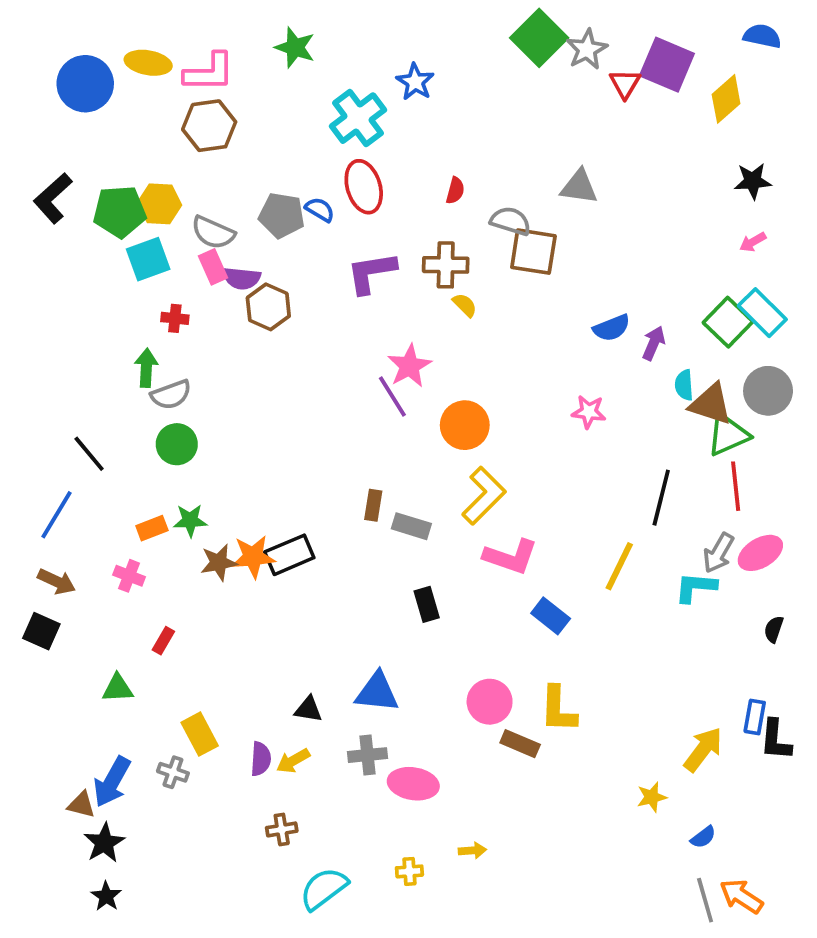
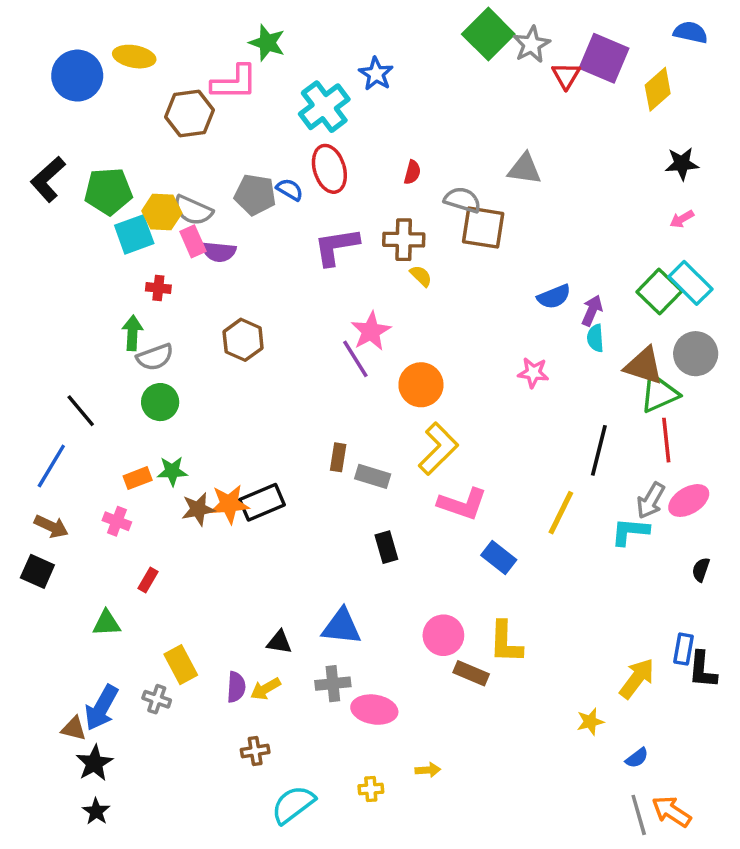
pink L-shape: (209, 72) -> (234, 82), moved
yellow hexagon: (160, 204) -> (162, 212), moved
brown hexagon: (268, 307) -> (243, 340), moved
cyan semicircle: (684, 385) -> (595, 338), moved

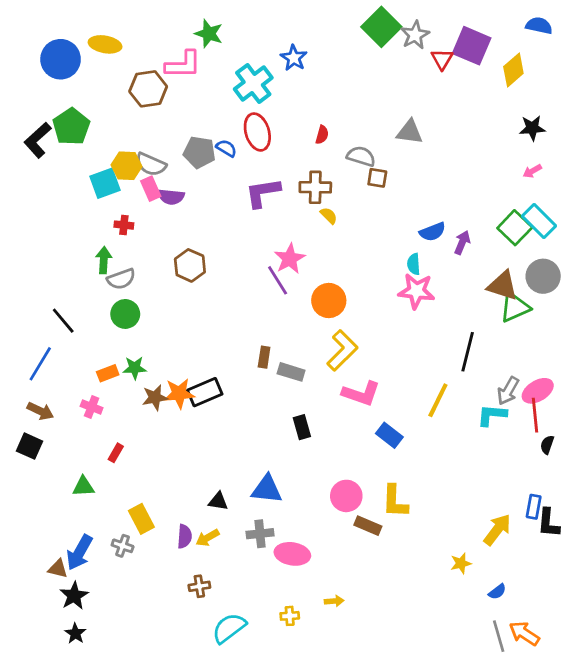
green pentagon: (108, 191) -> (71, 127), moved, turned -30
brown square: (483, 228) -> (377, 178), size x0.6
cyan semicircle: (595, 338) -> (414, 264), moved
pink star: (533, 373) -> (416, 291), size x1.5
red line: (666, 440) -> (535, 415), moved

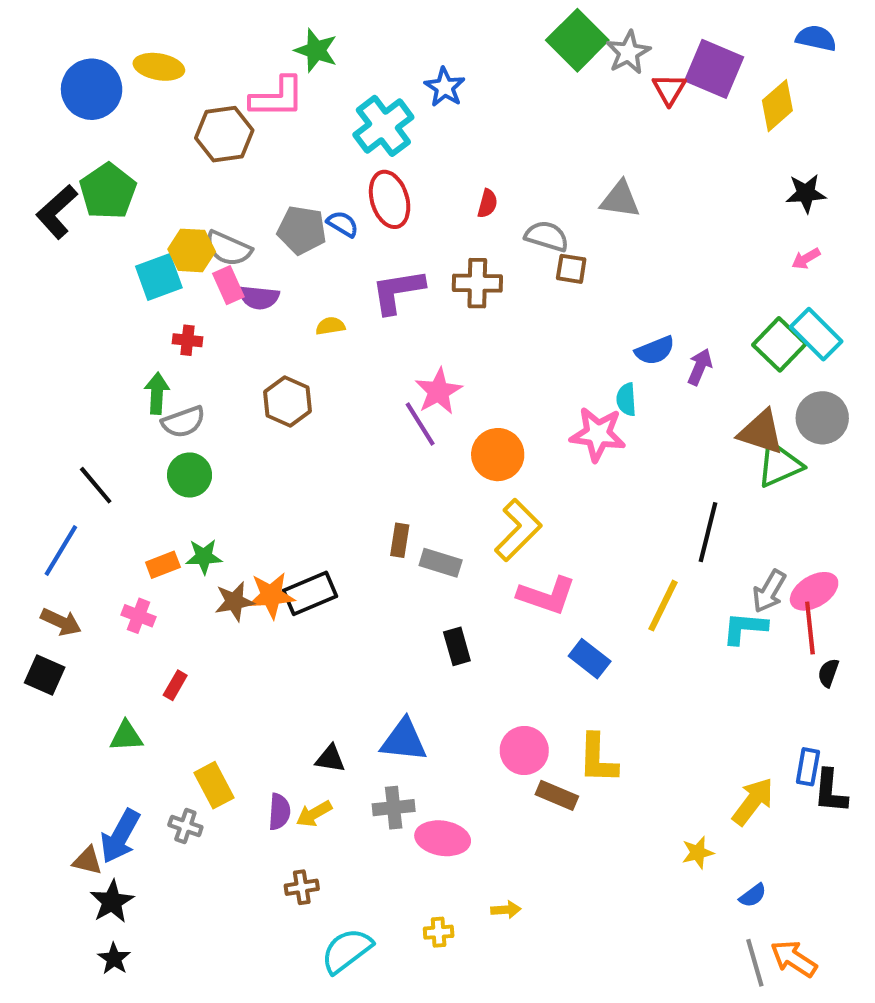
yellow semicircle: (329, 216) -> (330, 326), moved, turned -54
pink star: (416, 291) -> (598, 434), moved

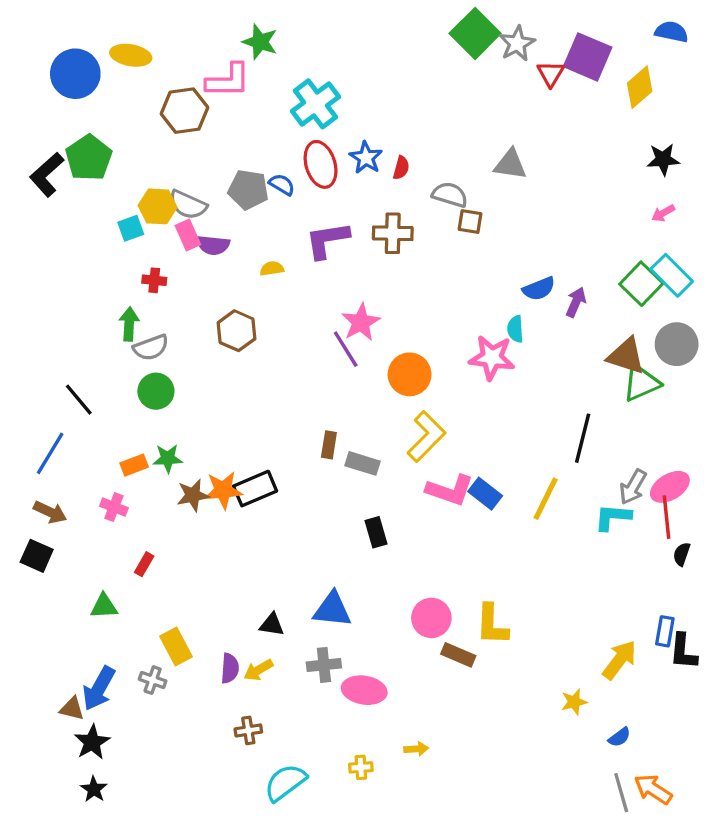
blue star: (445, 87) -> (366, 158), moved
cyan square: (159, 277) -> (131, 228), size x0.7
blue rectangle: (590, 659) -> (485, 494), moved

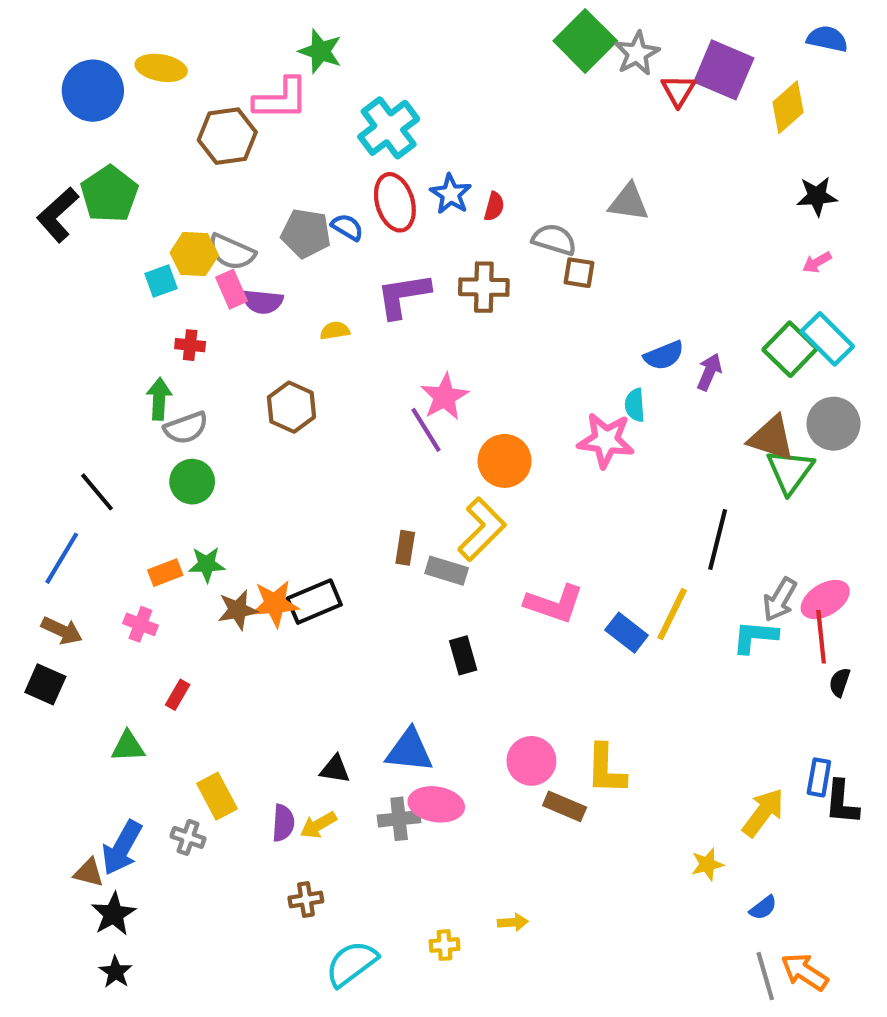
green triangle: (641, 383) -> (790, 471), turned -30
yellow L-shape: (426, 437) -> (482, 529), moved
blue rectangle: (485, 494) -> (627, 633), moved
pink ellipse: (364, 690) -> (436, 804), moved

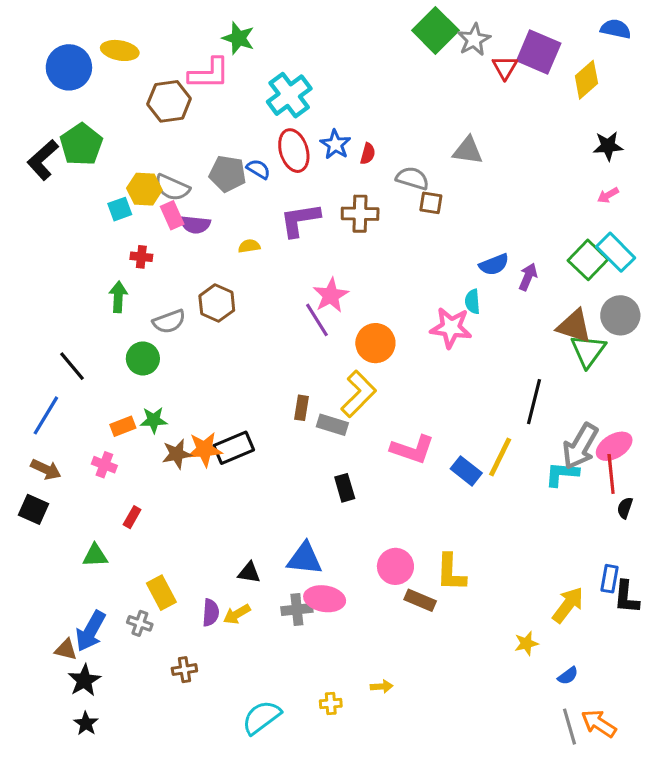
gray semicircle: (186, 428) -> (169, 322), moved
gray arrow: (780, 600) -> (580, 446), size x1.4
brown cross: (306, 900) -> (184, 670), moved

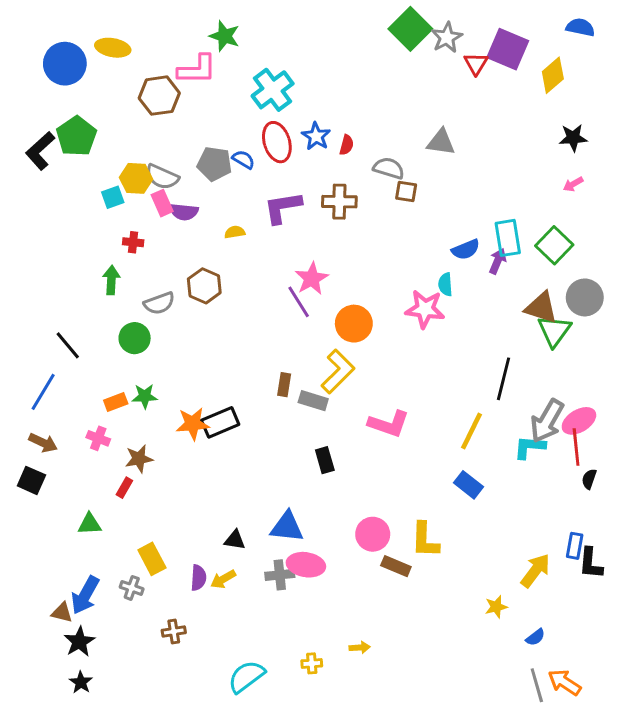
cyan rectangle: (616, 252) -> (508, 238), moved, turned 36
brown star: (177, 454) -> (139, 459), moved
blue rectangle: (466, 471) -> (469, 485), moved

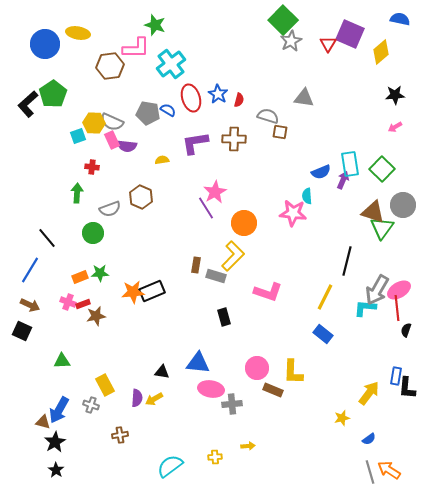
gray star: (447, 37) -> (291, 41), moved
cyan cross: (273, 90) -> (171, 64), moved
red rectangle: (124, 488) -> (83, 304), moved, turned 40
gray cross: (280, 575) -> (232, 404), moved

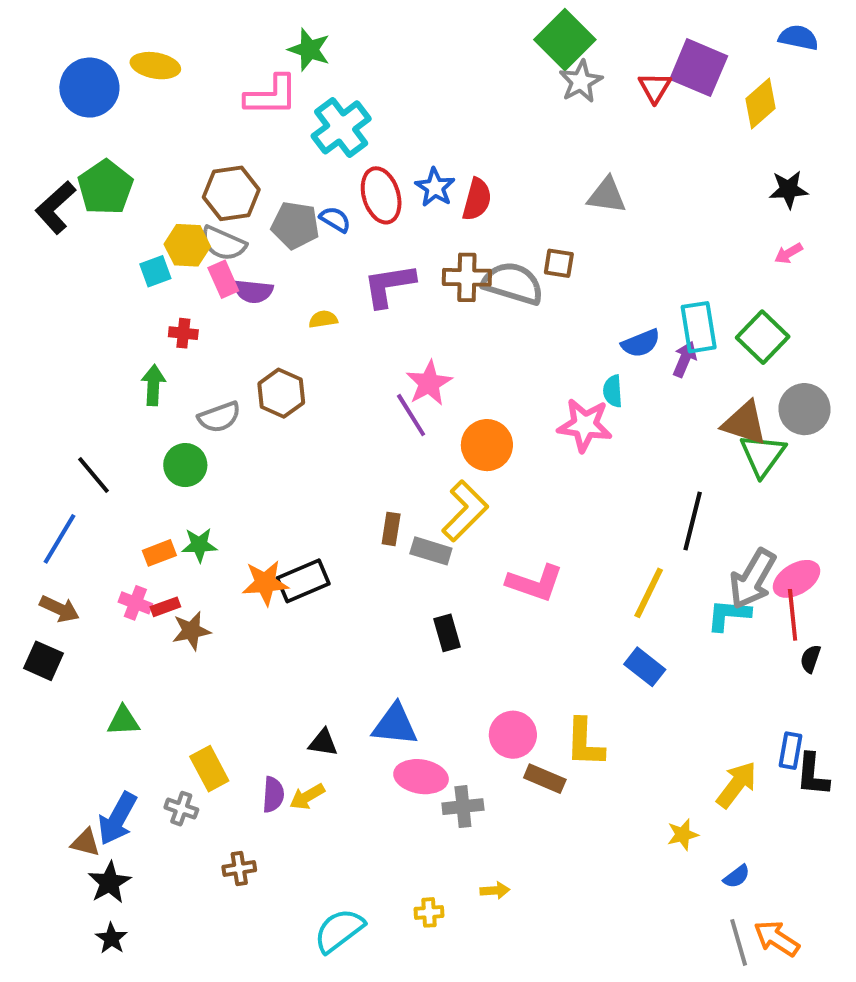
brown hexagon: (110, 66) -> (231, 193), moved
red semicircle: (239, 100) -> (477, 199), size x1.5
gray semicircle: (268, 116) -> (513, 283), moved, size x1.4

